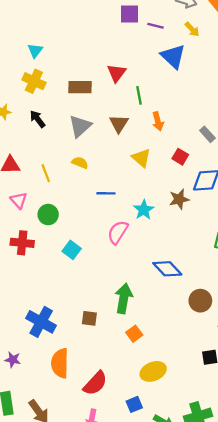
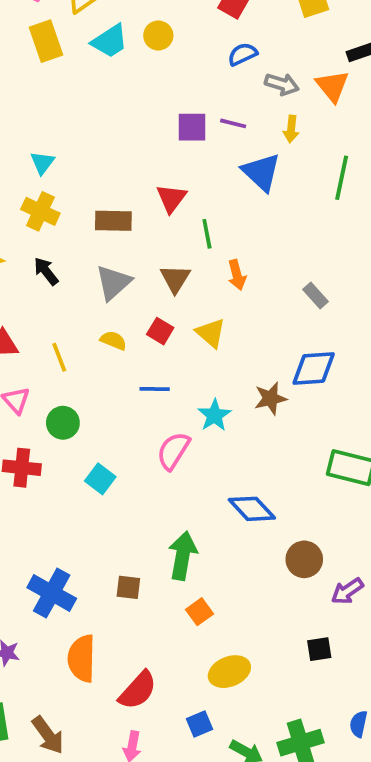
purple square: (130, 14) -> (192, 127), moved
yellow arrow: (192, 29) -> (291, 129), turned 49
red square: (180, 157) -> (160, 331), moved

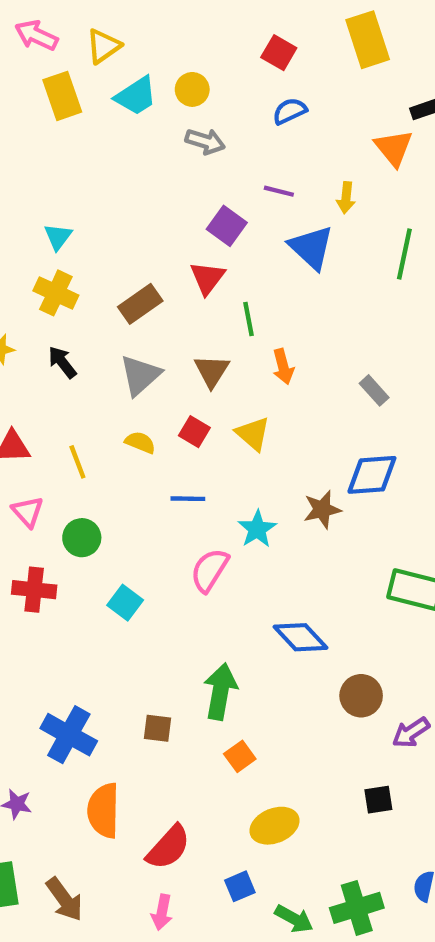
gray arrow: (282, 84) -> (205, 141), moved
purple square: (192, 127) -> (227, 226), moved, turned 36
brown rectangle: (113, 221) -> (140, 304), turned -36

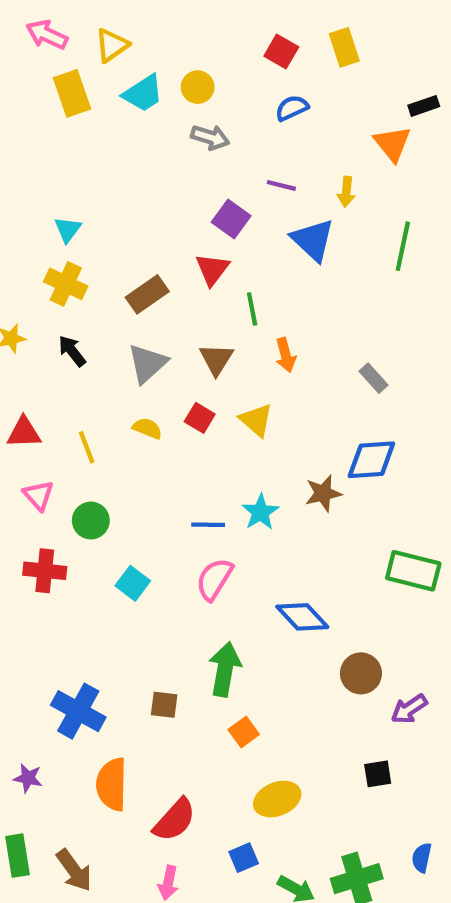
yellow rectangle: (368, 40) -> (344, 47), moved, size x0.7
blue line: (188, 499) -> (208, 525), moved
pink semicircle: (210, 570) -> (214, 579), moved

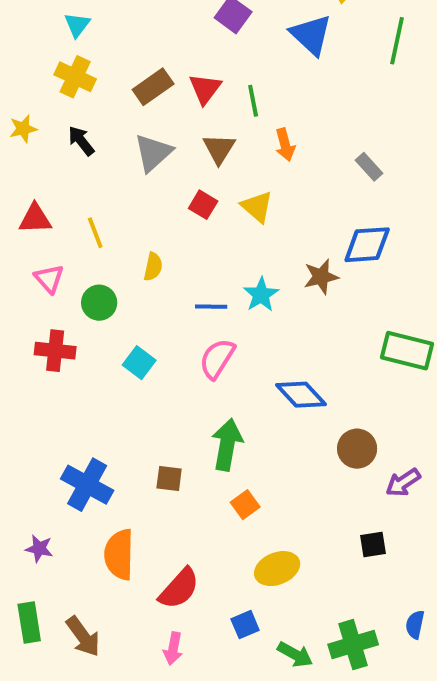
red triangle: (212, 269) -> (205, 89), moved
yellow semicircle: (147, 428) -> (153, 267), moved, turned 80

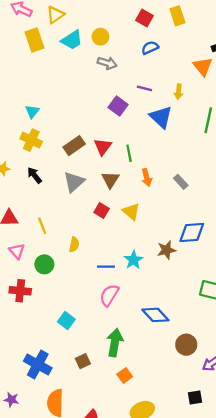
gray rectangle: (369, 167) -> (181, 182), moved
cyan square: (139, 363) -> (66, 320), moved
brown square: (169, 479) -> (83, 361), turned -32

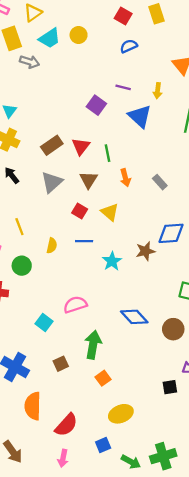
gray arrow: (107, 63) -> (30, 62), moved
blue line: (106, 267) -> (84, 241), moved
pink semicircle: (109, 295) -> (75, 305), moved, turned 40
brown circle: (186, 345) -> (173, 329), moved
black square: (195, 397) -> (170, 387), moved

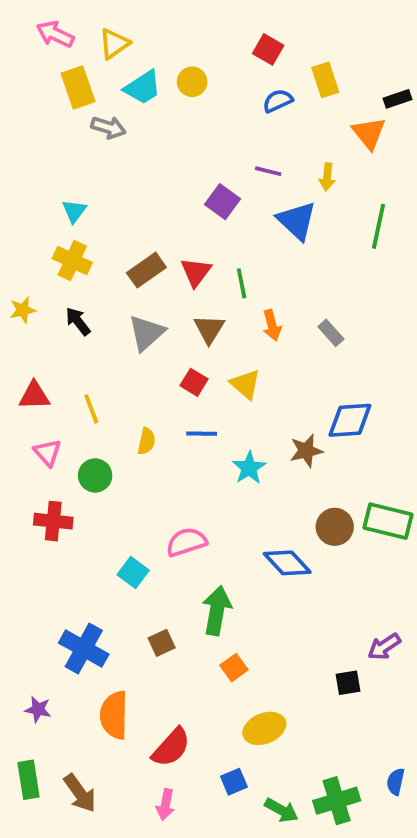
yellow rectangle: (157, 14) -> (325, 80), moved
brown circle: (173, 329) -> (335, 527), moved

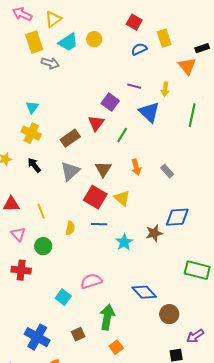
red triangle: (196, 272) -> (96, 123), moved
green line: (242, 283) -> (122, 135), moved, turned 42
red square: (194, 382) -> (95, 197), size x1.6
brown circle: (335, 527) -> (169, 314), moved

